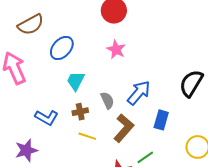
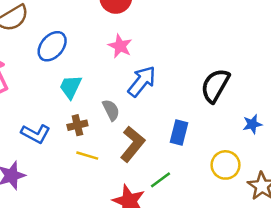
blue arrow: (139, 93) -> (142, 81), moved

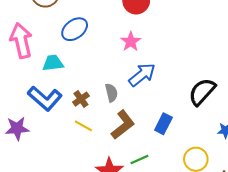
cyan trapezoid: (71, 87) -> (53, 63), moved, turned 45
brown cross: (77, 125) -> (81, 99), turned -35
blue L-shape: (36, 134) -> (45, 98), size x1.4

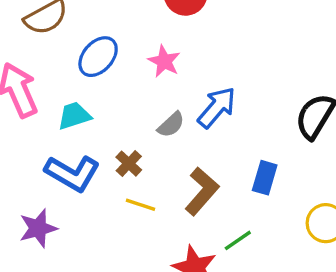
pink star: (131, 42) -> (164, 61), moved
gray semicircle: (111, 93) -> (171, 125), moved, turned 72

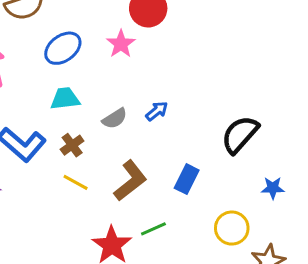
pink star: (164, 61) -> (121, 44), moved
blue arrow: (217, 107) -> (157, 111), size x0.6
cyan trapezoid: (74, 116) -> (65, 99), moved

